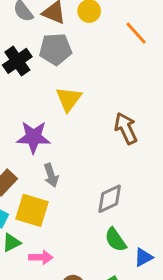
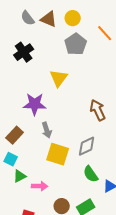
gray pentagon: (55, 49) -> (76, 44), moved, turned -30
brown arrow: (126, 128) -> (98, 110), moved
yellow square: (32, 210) -> (58, 154), moved

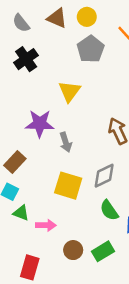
gray semicircle: (28, 18) -> (21, 23), moved
gray arrow: (47, 130) -> (66, 142), moved
green triangle: (20, 176) -> (21, 213), turned 48

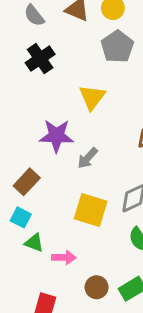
gray arrow: (66, 142) -> (88, 158), turned 60

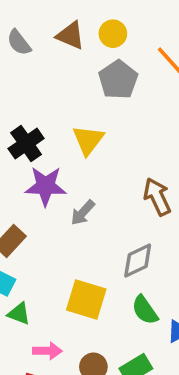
black cross: (40, 59) -> (26, 144), moved
yellow square: (91, 210) -> (86, 299), moved
pink arrow: (64, 258) -> (47, 351), moved

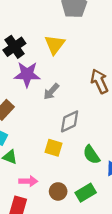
gray diamond: (138, 260) -> (70, 121), moved
yellow square: (86, 299) -> (54, 148), size x0.7

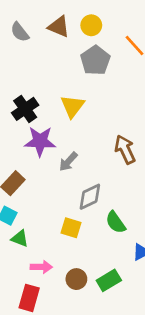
green semicircle: (91, 155) -> (116, 222), moved

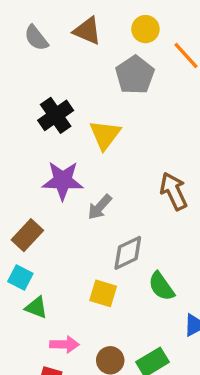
yellow circle: (91, 25) -> (145, 29), moved
black cross: (25, 109) -> (56, 115), moved

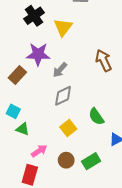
brown rectangle: (27, 235) -> (17, 75), moved
gray diamond: (128, 253) -> (63, 96), moved
yellow square: (103, 293) -> (68, 128), moved, turned 35
pink arrow: (64, 344) -> (39, 151), turned -35

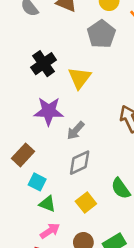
brown rectangle: (17, 75) -> (23, 155), moved
cyan square: (13, 111) -> (37, 182), moved
green triangle: (23, 129) -> (47, 204), moved

